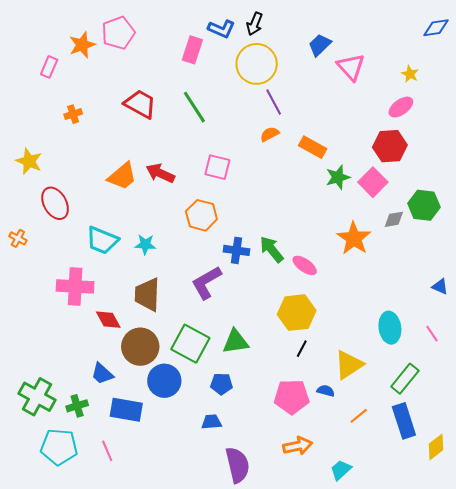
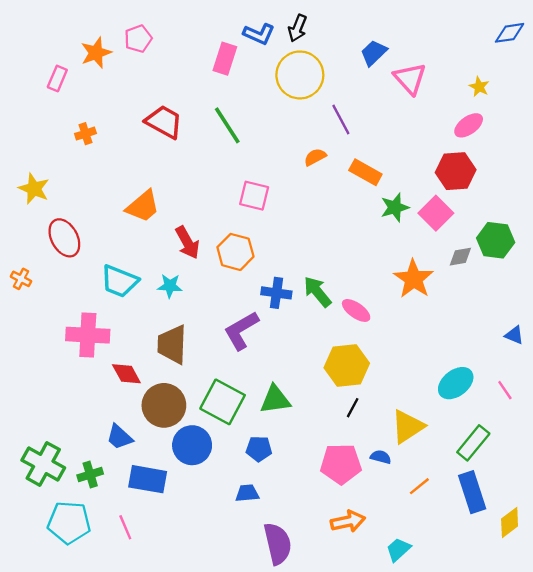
pink pentagon: (118, 33) -> (138, 39), size x0.7
purple line: (274, 102) -> (341, 120), moved
red arrow: (160, 173) -> (187, 243), moved, turned -144
cyan ellipse: (390, 328) -> (456, 383), turned 60

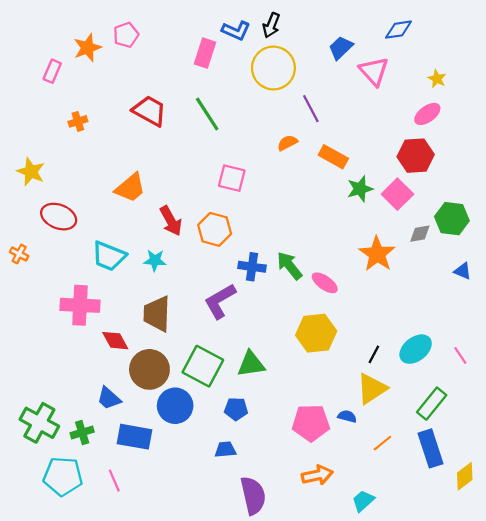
blue diamond: (510, 33) -> (398, 30), moved
red ellipse: (64, 238) -> (59, 217), turned -40
blue triangle: (514, 335) -> (463, 271), moved
black line: (353, 408) -> (374, 354), moved

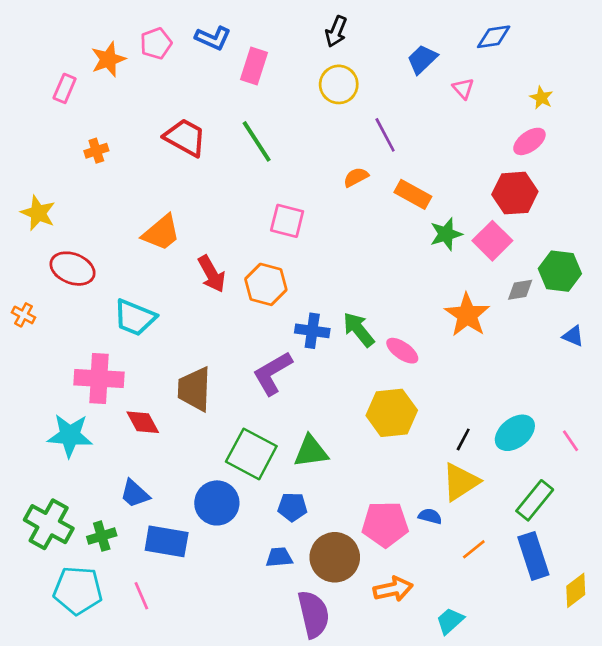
blue L-shape: (236, 31) -> (213, 38), moved
yellow circle: (273, 68) -> (339, 84), size x0.7
pink triangle: (374, 71) -> (463, 88), size x0.6
cyan star: (155, 260) -> (70, 435), moved, size x1.6
brown circle: (149, 369) -> (335, 557), moved

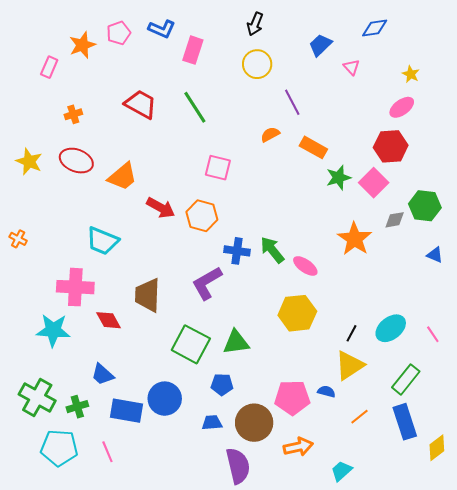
red ellipse: (73, 269) -> (76, 161), moved
red arrow: (212, 274) -> (161, 208), turned -32
blue circle: (217, 503) -> (165, 399), moved

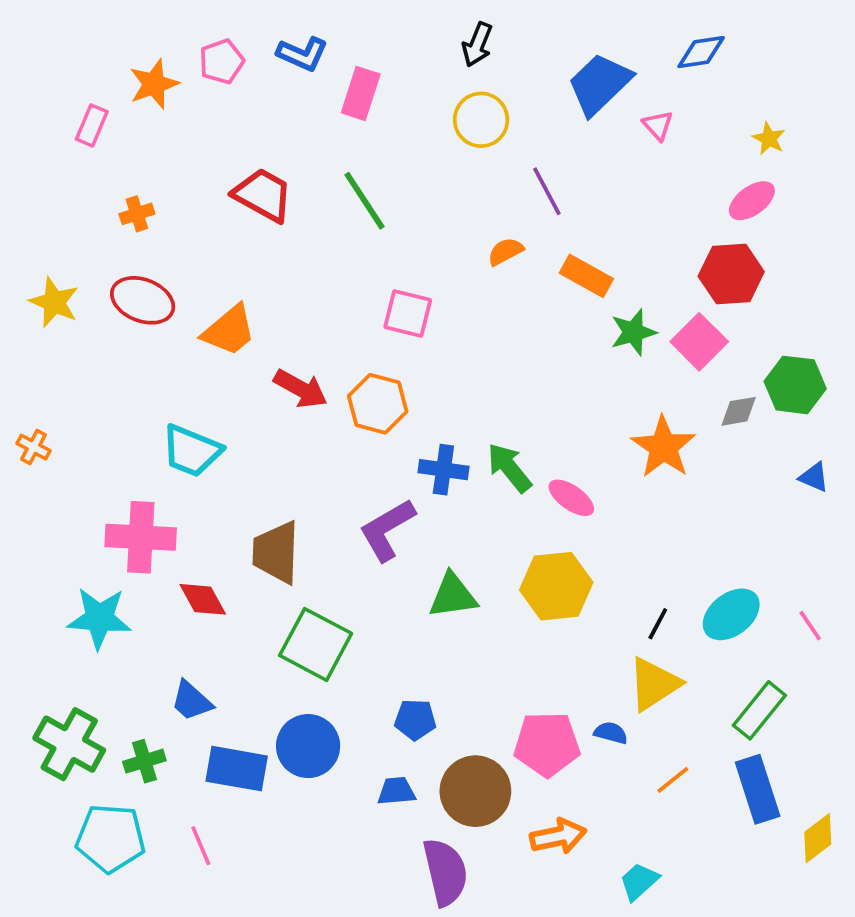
blue trapezoid: (320, 45) -> (600, 84), size x1.5
green triangle: (236, 342) -> (453, 596), moved
green square: (191, 344) -> (316, 644), moved

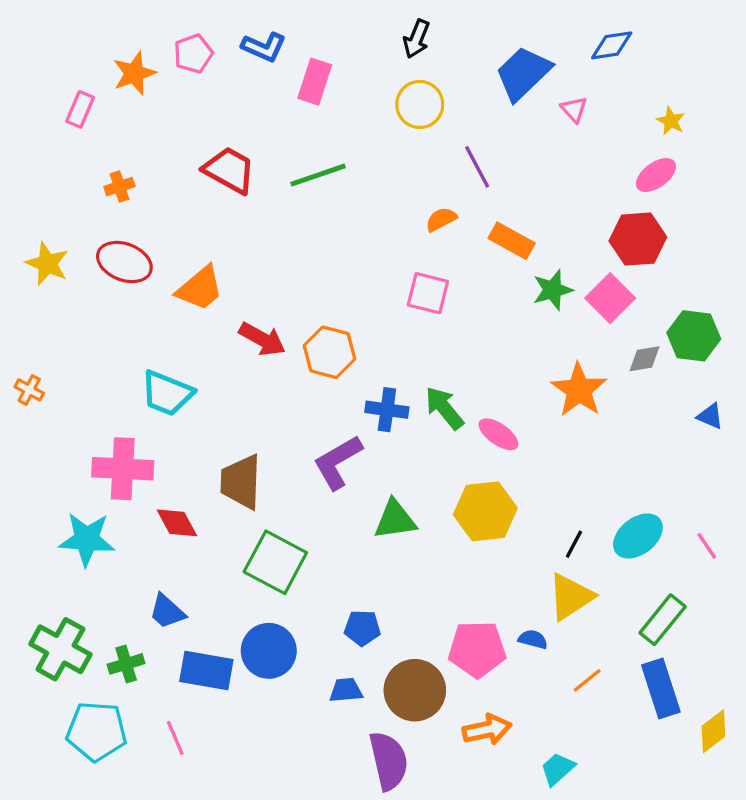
green line: (364, 201) -> (318, 175), turned -76
pink square: (408, 313) -> (428, 293), moved

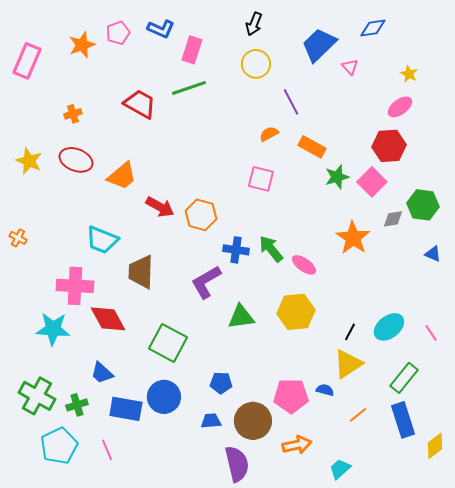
pink rectangle: (80, 109) -> (27, 61), moved, size x1.6
green line: (318, 175) -> (189, 88), moved
brown trapezoid: (241, 482) -> (141, 272), moved
red diamond: (177, 523) -> (108, 319), size x1.4
cyan pentagon: (97, 731) -> (59, 446), turned -30

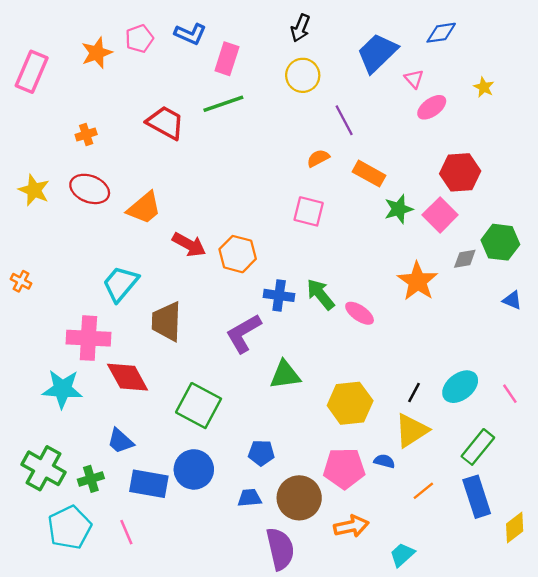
pink ellipse: (400, 107) -> (432, 107), moved
cyan trapezoid: (102, 240) -> (120, 284), turned 108
yellow hexagon: (296, 312) -> (350, 403), moved

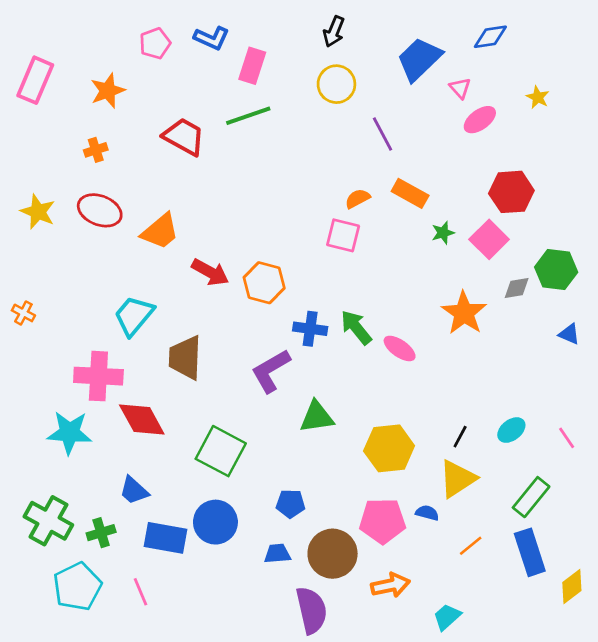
orange star: (97, 53) -> (108, 91), moved
orange semicircle: (318, 158) -> (358, 199), moved
green star: (399, 209) -> (443, 233), size x0.7
cyan ellipse: (460, 387) -> (511, 430), size x0.7

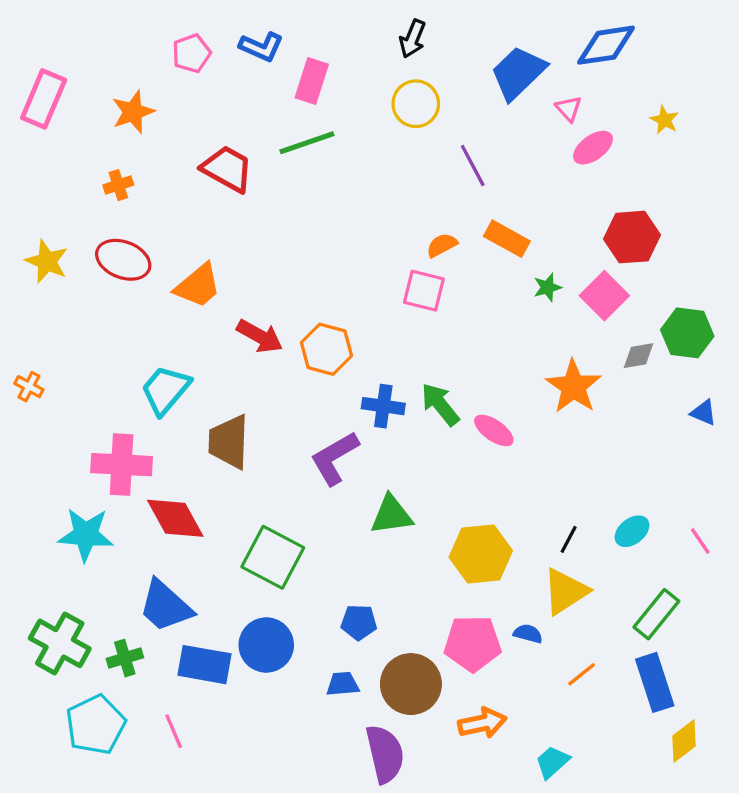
blue diamond: (490, 37) -> (606, 45), size x1.4
blue trapezoid: (134, 491) -> (165, 606), size x1.5
yellow diamond: (572, 587) -> (684, 741), moved

